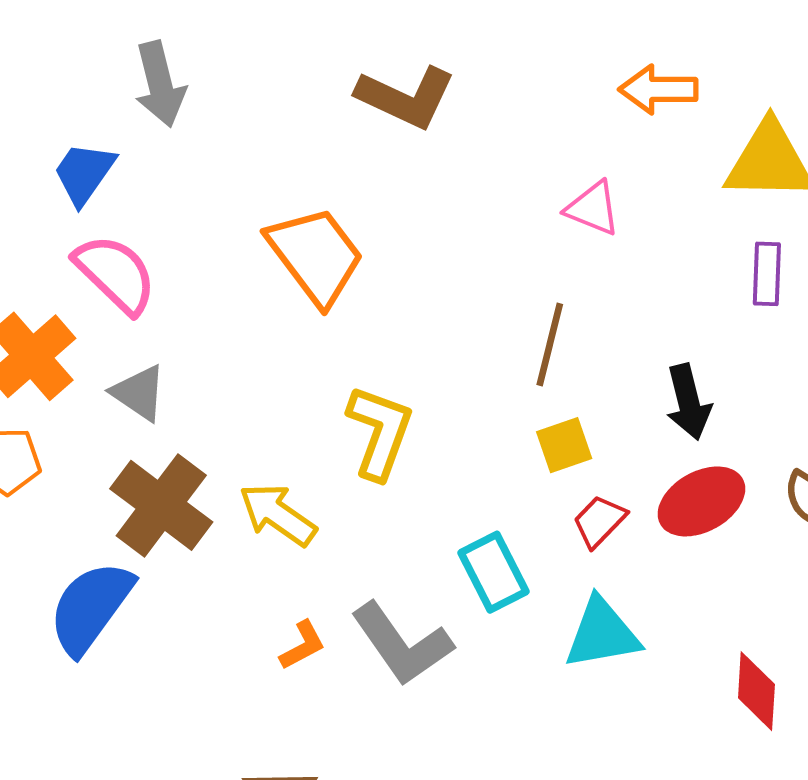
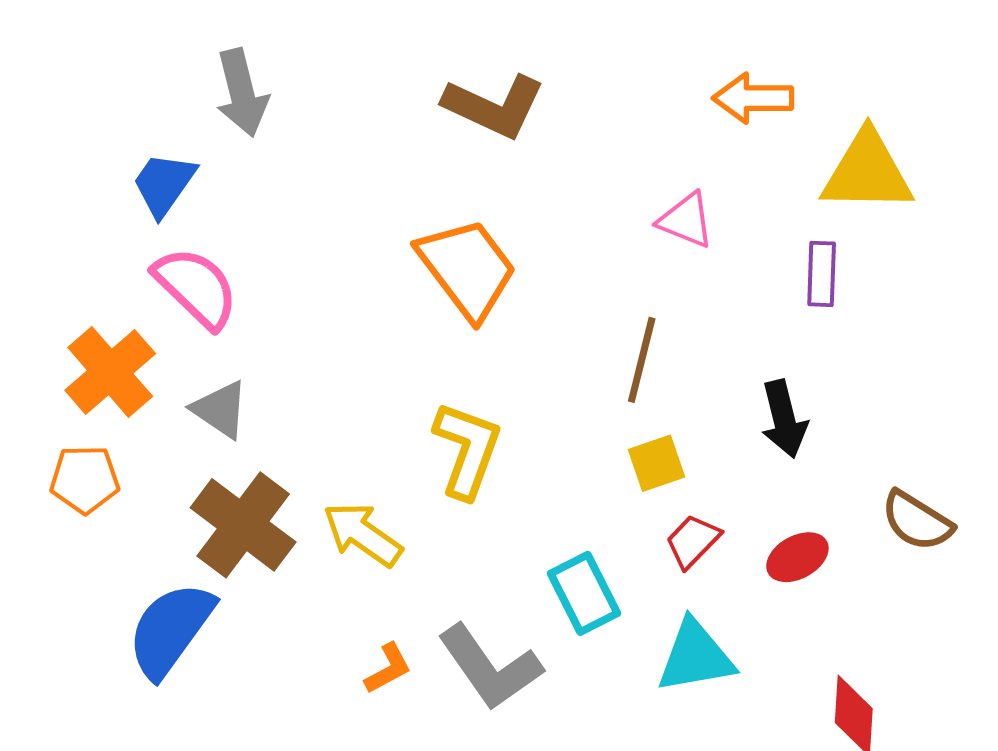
orange trapezoid: (316, 256) -> (467, 269), moved
purple rectangle: (767, 274) -> (822, 274), moved
red ellipse: (701, 501) -> (797, 557), moved, size x0.7

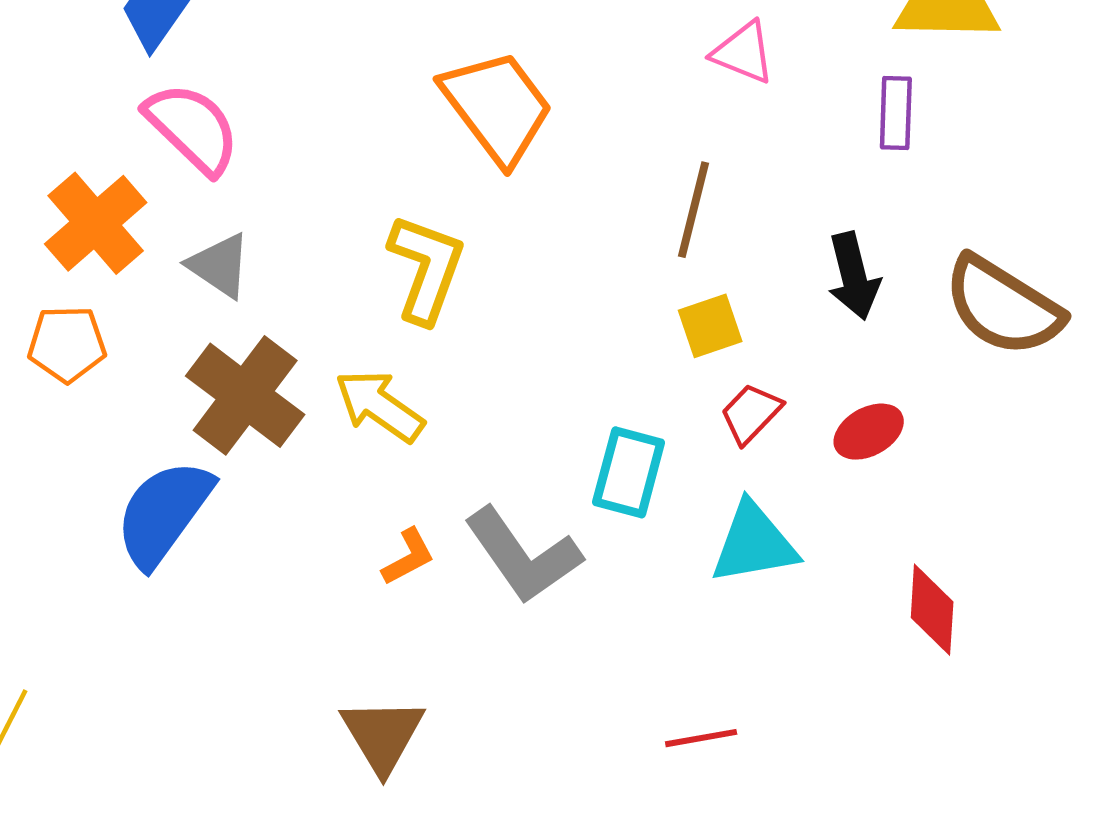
yellow L-shape: (467, 450) -> (426, 268), moved
brown semicircle: (917, 521) -> (1003, 306), moved, size x1.5
cyan rectangle: (584, 593) -> (629, 472), turned 42

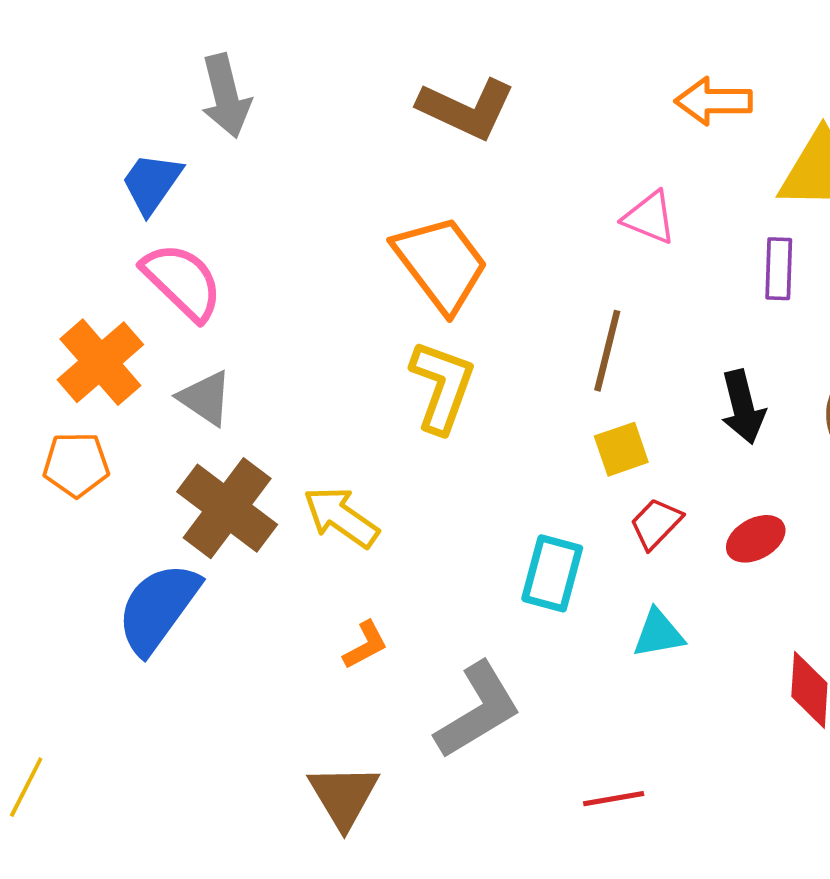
yellow L-shape: (426, 268) -> (442, 386), moved
cyan triangle: (754, 543) -> (658, 634), size x0.7
gray L-shape: (523, 555) -> (478, 710), moved, turned -86

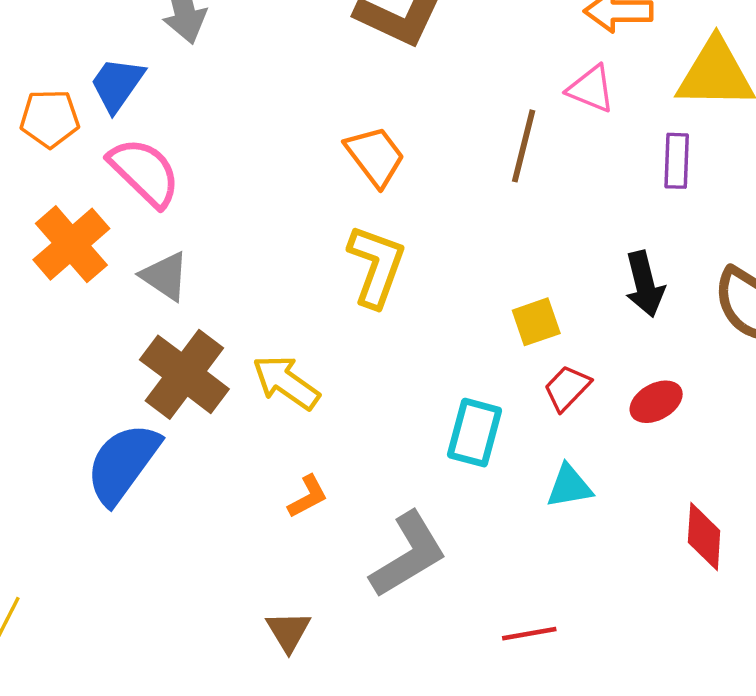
pink triangle: (649, 218) -> (591, 89), moved
orange trapezoid: (441, 264) -> (375, 156), size x0.7
brown line: (607, 351) -> (524, 146), moved
orange pentagon: (76, 465) -> (50, 119), moved
brown triangle: (344, 796) -> (288, 631), size x0.7

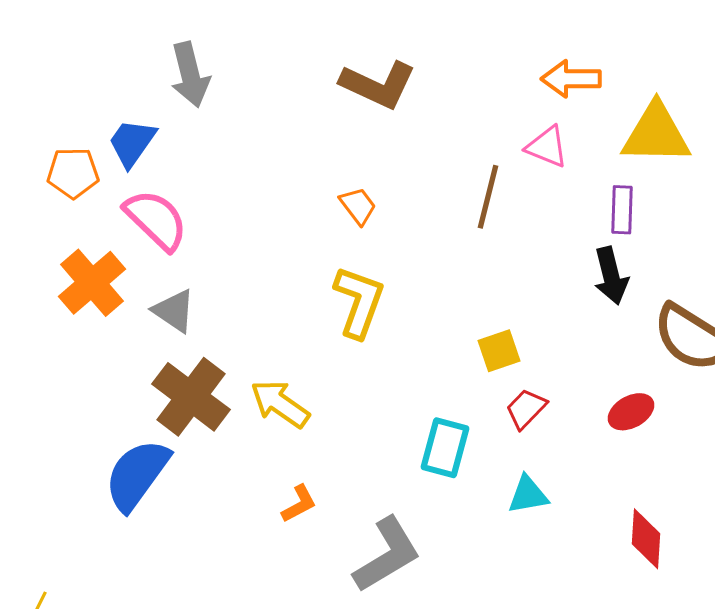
orange trapezoid: (375, 156) -> (358, 206), size x0.7
black arrow: (645, 284) -> (611, 276), moved
red ellipse: (656, 402) -> (631, 412), moved

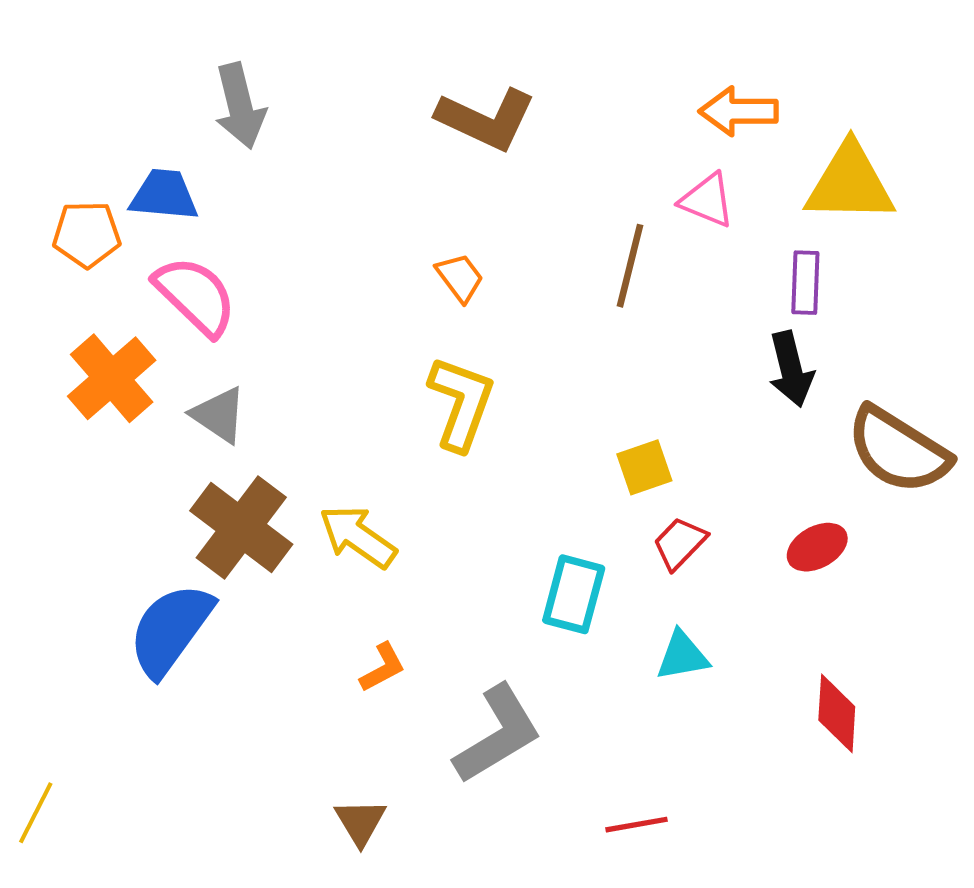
blue trapezoid: (132, 143) -> (164, 195), turned 60

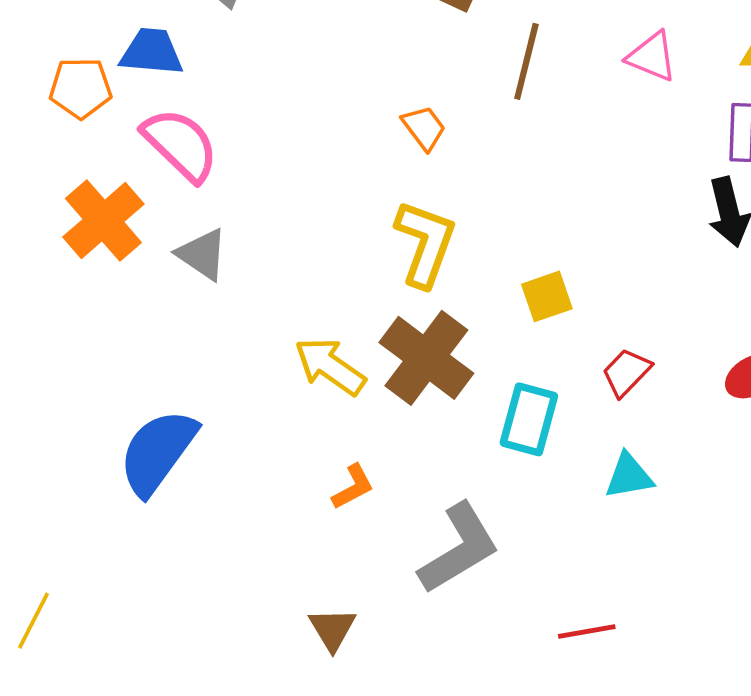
brown line: (630, 266) -> (526, 61), moved
yellow square: (644, 467) -> (547, 296), moved
brown cross: (241, 527) -> (426, 358), moved

